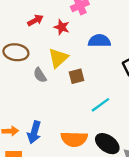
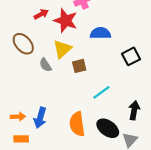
red star: (62, 27) -> (65, 21), size x1.6
brown ellipse: (16, 52) -> (23, 44), turned 40
orange semicircle: (74, 139) -> (77, 124), turned 80

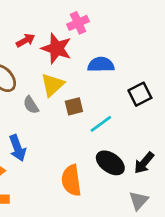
cyan line: (101, 92) -> (101, 124), moved
black arrow: (134, 110) -> (144, 163), turned -150
blue arrow: (40, 118) -> (17, 148), moved, turned -36
black ellipse: (108, 128) -> (110, 163), moved

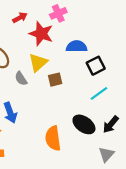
red arrow: (26, 40) -> (20, 18), moved
black square: (140, 94) -> (96, 66), moved
cyan line: (101, 124) -> (99, 93), moved

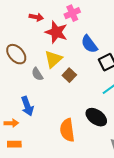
red arrow: (20, 18) -> (36, 17), turned 40
blue semicircle: (76, 46) -> (89, 44), turned -126
brown square: (55, 80) -> (69, 75), turned -32

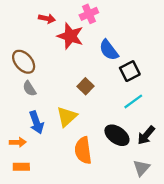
yellow triangle: (53, 59) -> (67, 117), moved
gray semicircle: (37, 74) -> (29, 89), moved

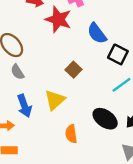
black square: (130, 71) -> (118, 54), turned -36
orange semicircle: (83, 150) -> (71, 134), size x0.7

